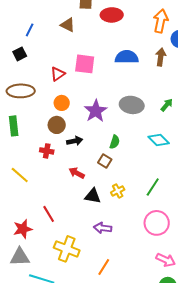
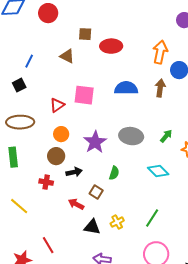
brown square: (105, 161) -> (96, 192), moved

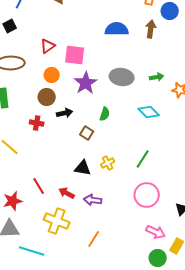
pink square: (84, 95) -> (75, 55), moved
green arrow: (166, 136) -> (157, 77), turned 40
red arrow: (76, 204) -> (67, 193), moved

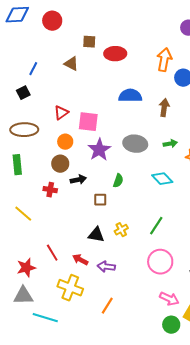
brown arrow: (151, 29) -> (164, 108), moved
brown square: (87, 133) -> (100, 200), turned -32

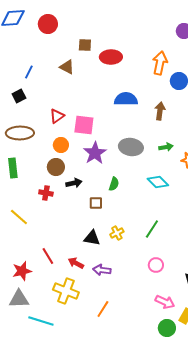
pink circle: (160, 262) -> (156, 265), size x0.6

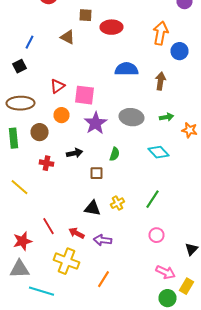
brown circle: (56, 167) -> (40, 132), moved

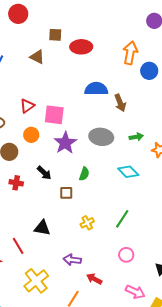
brown arrow: (160, 81) -> (120, 103), moved, turned 150
black arrow: (74, 153) -> (44, 173), turned 56
black triangle: (92, 208) -> (42, 228), moved
red arrow: (76, 233) -> (94, 279), moved
yellow cross: (66, 261) -> (36, 281), turned 30

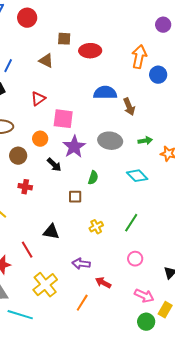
red triangle: (27, 106) -> (38, 99), moved
black arrow: (44, 173) -> (54, 165), moved

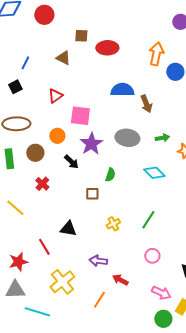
red cross: (25, 187) -> (42, 184), turned 32

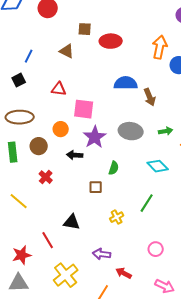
red triangle: (55, 96) -> (59, 89), turned 42
black arrow: (71, 162) -> (75, 155), turned 140
green line: (148, 220) -> (147, 203), moved

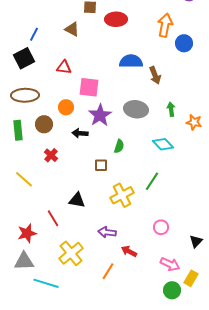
black square: (19, 80) -> (24, 58), size x1.5
green arrow: (166, 131) -> (171, 109), turned -88
yellow cross: (117, 217) -> (122, 195), size x1.6

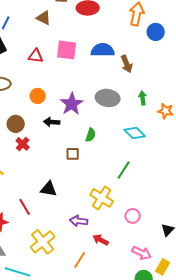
pink square: (89, 87) -> (67, 50), moved
brown circle: (44, 124) -> (16, 124), moved
yellow cross: (122, 195) -> (102, 198), moved, turned -30

